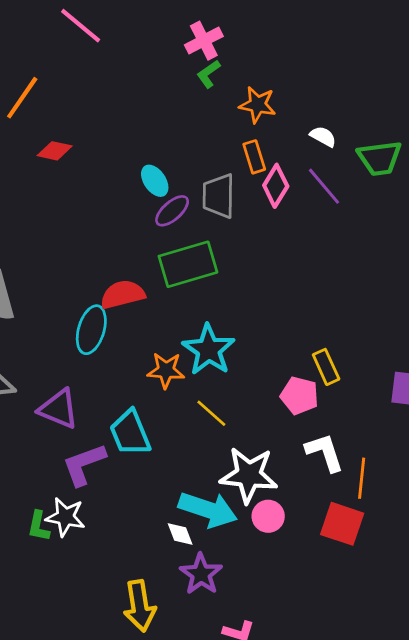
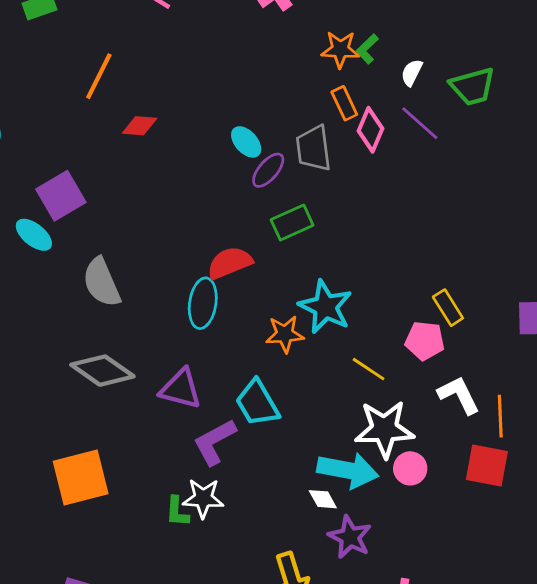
green L-shape: (209, 74) -> (367, 49), moved
white semicircle: (323, 136) -> (412, 73), turned -84
green rectangle: (188, 264) -> (292, 222), size x0.7
yellow line: (211, 413) -> (369, 369), moved

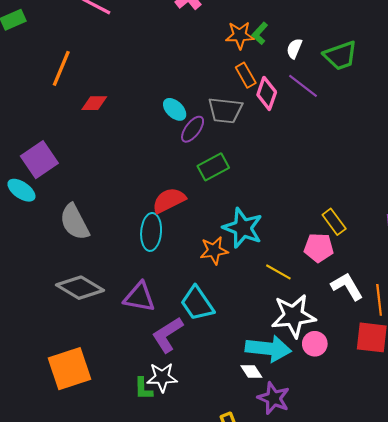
gray trapezoid: (314, 148) -> (225, 110), turned -72

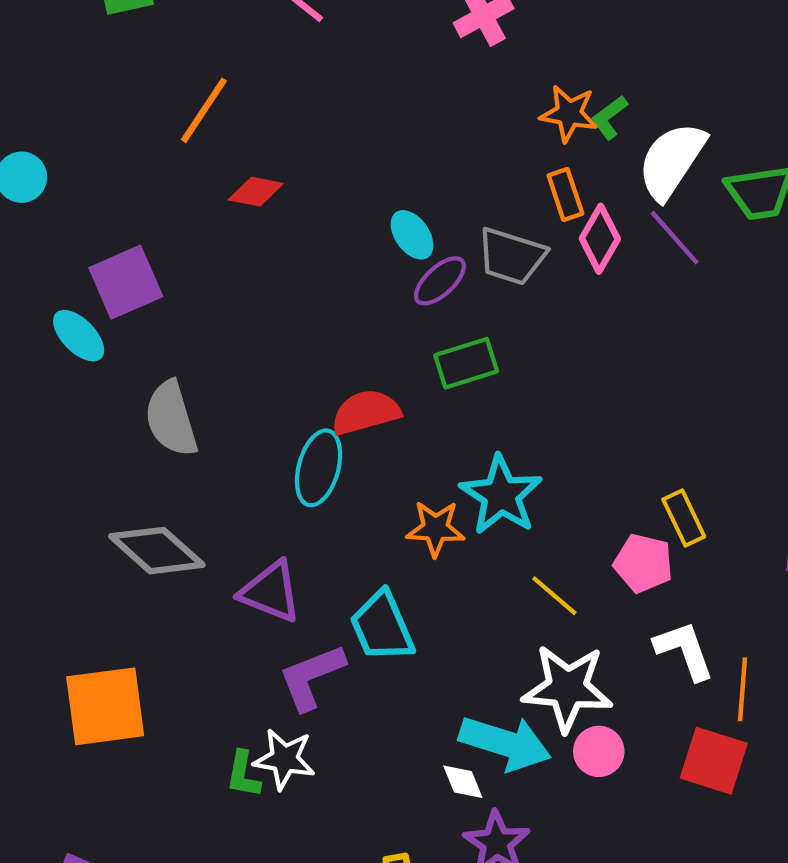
white semicircle: (294, 49) -> (672, 161), size x2.0

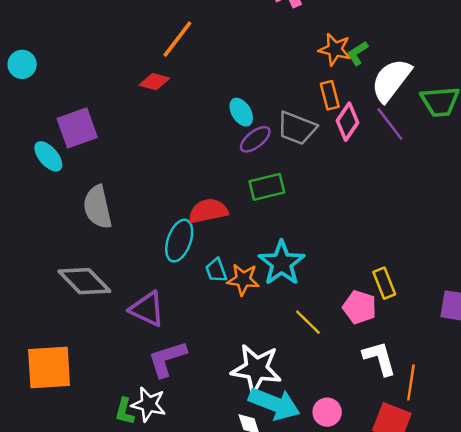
orange line: (204, 110) -> (177, 39), moved
cyan trapezoid: (382, 627) -> (216, 270), moved, size x0.6
white star: (567, 688) -> (256, 369), moved

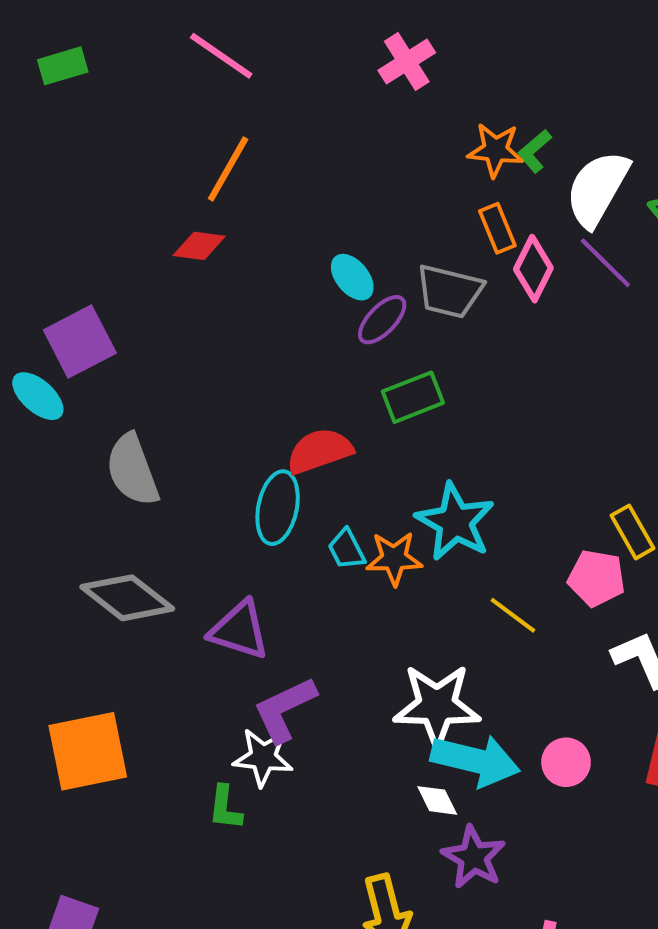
white star: (149, 404) -> (263, 757), moved

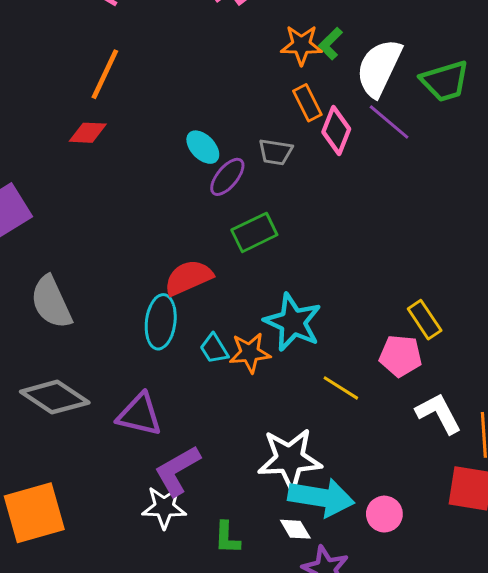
gray trapezoid: (449, 291) -> (275, 152), size x0.7
pink circle: (566, 762) -> (384, 514), moved
green L-shape: (225, 808) -> (227, 538), moved

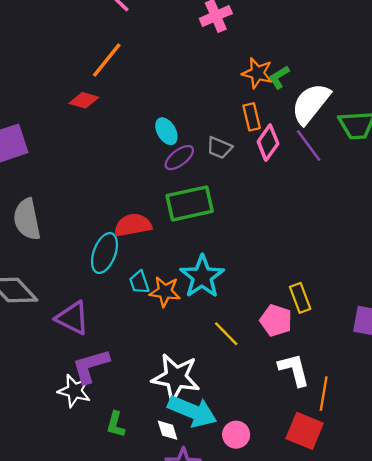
green rectangle: (254, 232) -> (190, 203), size x1.4

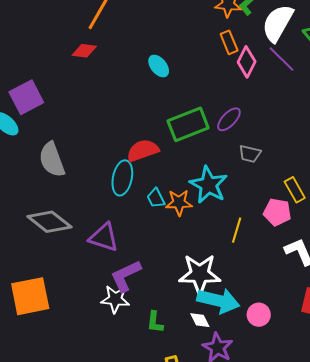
gray trapezoid: (219, 148) -> (250, 154), moved
purple ellipse: (179, 158) -> (229, 119), moved
yellow line: (226, 334) -> (237, 230), turned 70

